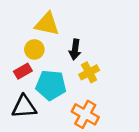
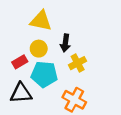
yellow circle: (34, 49) -> (39, 49), moved

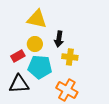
yellow cross: (78, 63) -> (70, 57), turned 35

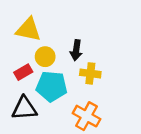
yellow triangle: (37, 19) -> (28, 30), moved

